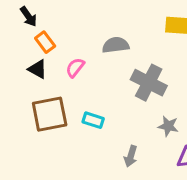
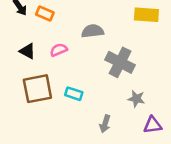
orange rectangle: (45, 42) -> (45, 14), moved, turned -30
pink semicircle: (75, 68) -> (59, 50), turned 30

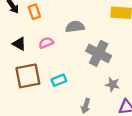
orange rectangle: (45, 14) -> (34, 12), turned 48
cyan rectangle: (74, 94) -> (59, 80), turned -40

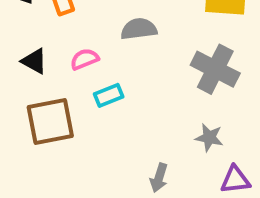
gray cross: (99, 53) -> (215, 69), moved
cyan rectangle: (59, 80) -> (109, 95), moved

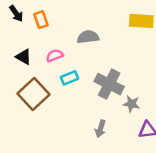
gray cross: (215, 69) -> (109, 84), moved
brown square: (50, 121) -> (34, 94), turned -32

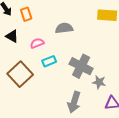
black triangle: (24, 57) -> (12, 36), moved
gray arrow: (100, 129) -> (74, 102), size x1.5

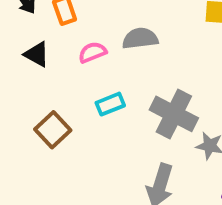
pink semicircle: (37, 43) -> (92, 52), moved
brown square: (20, 74) -> (53, 130), size x0.7

